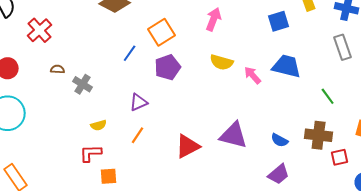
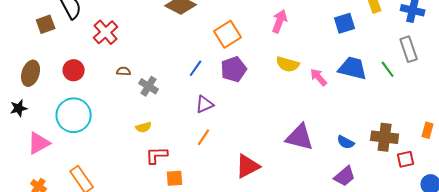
blue line: (130, 53) -> (196, 68), moved
green line: (328, 96) -> (388, 69), moved
yellow semicircle: (99, 125) -> (144, 127), moved
red triangle: (188, 146) -> (248, 166), moved

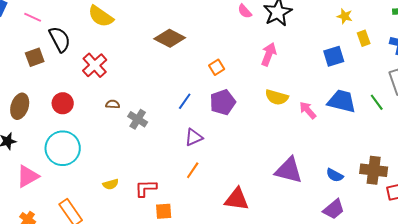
orange square: (228, 34) -> (217, 67), size x0.6
yellow semicircle: (144, 127) -> (111, 184), moved
red triangle: (248, 166) -> (237, 199), turned 36

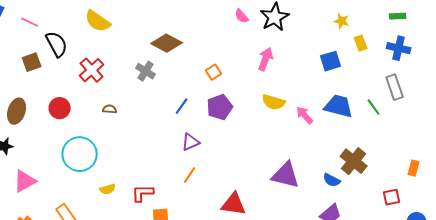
gray cross: (138, 119) -> (146, 71), moved
cyan circle: (63, 148) -> (80, 154), moved
brown cross: (374, 170) -> (354, 161), moved, turned 32

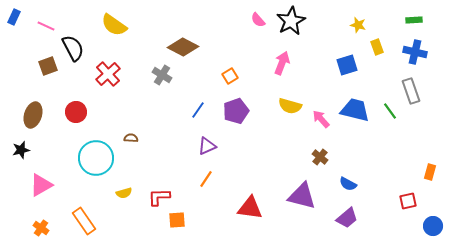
brown semicircle: (110, 109) -> (131, 138), moved
brown cross: (354, 161) -> (320, 157), moved, size x0.6
purple triangle: (286, 175) -> (302, 196), moved

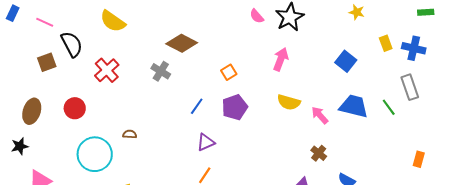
green rectangle: (414, 20) -> (426, 12), moved
yellow star: (358, 25) -> (357, 12), moved
yellow rectangle: (377, 47) -> (386, 43), moved
blue square: (347, 65) -> (346, 61), turned -35
orange rectangle: (430, 172) -> (419, 159), moved

